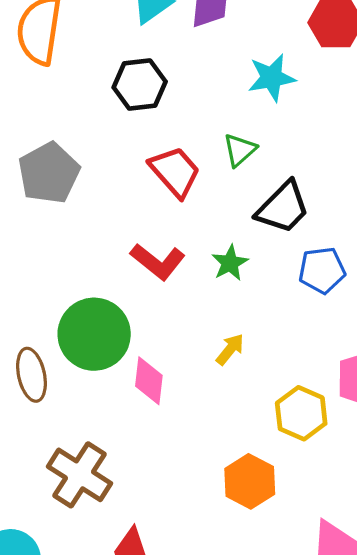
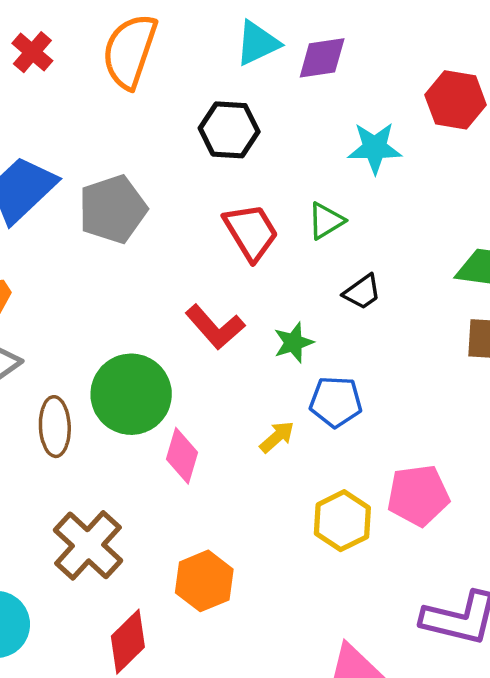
black trapezoid: (283, 207) -> (362, 292), size x0.6
blue pentagon: (322, 270) -> (336, 402), moved
orange hexagon: (250, 481) -> (204, 581), moved

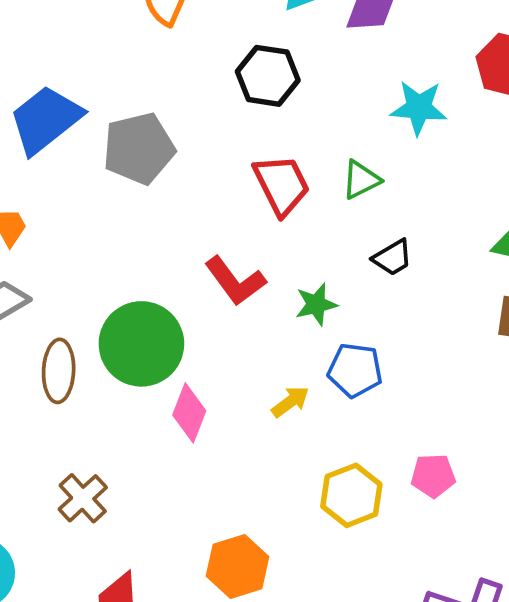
pink pentagon: (418, 495) -> (433, 476), size x0.7
brown cross: (88, 545) -> (83, 498), size x0.7
orange hexagon: (204, 581) -> (238, 566), moved

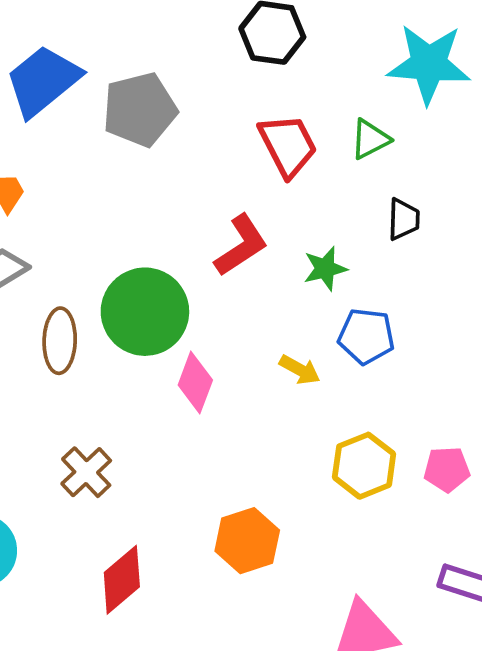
cyan star: (419, 108) -> (429, 64), size x1.4
black trapezoid: (393, 258) -> (404, 219), turned -57
red L-shape: (235, 281) -> (241, 245), turned -86
yellow arrow: (290, 402) -> (300, 370), turned 66
pink pentagon: (433, 476) -> (447, 469), moved

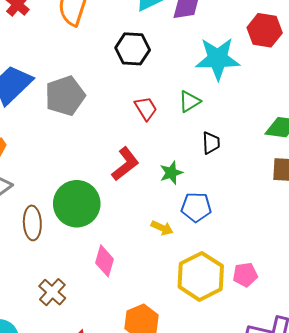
red trapezoid: (288, 145) -> (146, 108), size x0.7
pink diamond: (195, 382) -> (105, 261), moved
yellow hexagon: (364, 466) -> (201, 276), size x1.4

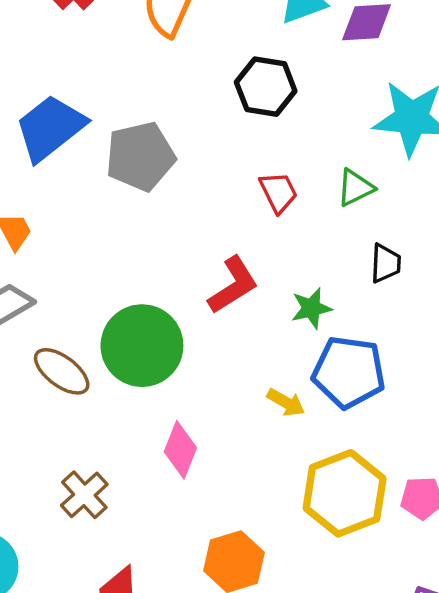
blue pentagon: (196, 207) -> (349, 372), size x1.4
brown ellipse: (32, 223) -> (62, 371), turned -56

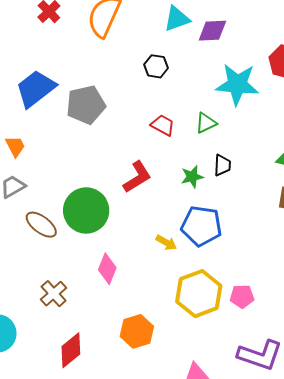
black hexagon: (266, 87) -> (156, 66), size x0.7
red trapezoid: (278, 192) -> (163, 125), turned -35
green star: (311, 308) -> (192, 177), moved

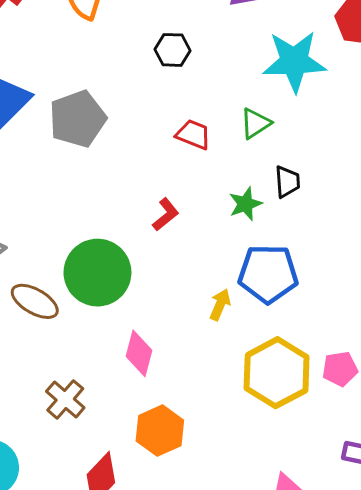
red L-shape: (137, 177) -> (166, 214), size x0.7
yellow arrow: (166, 243) -> (220, 305), turned -90
orange hexagon: (137, 331) -> (160, 431), moved

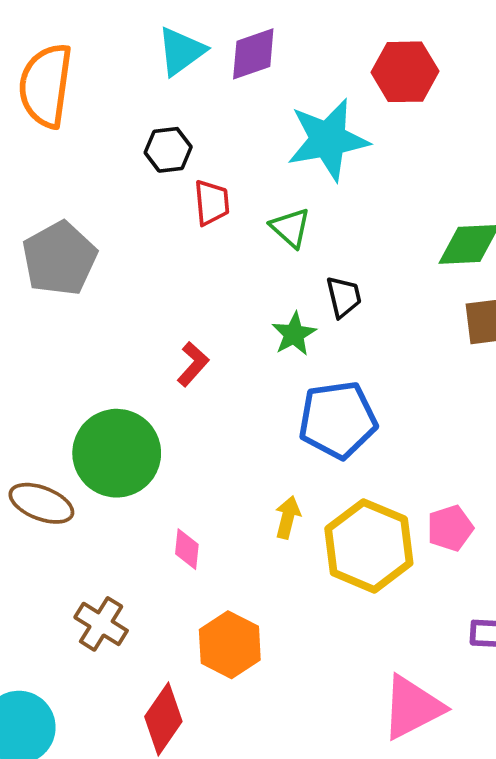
green triangle: (255, 123) -> (290, 228), turned -36
red trapezoid: (193, 134) -> (212, 203), moved, turned 72
yellow arrow: (220, 305) -> (288, 517), moved
pink diamond: (139, 353) -> (187, 549), size x0.7

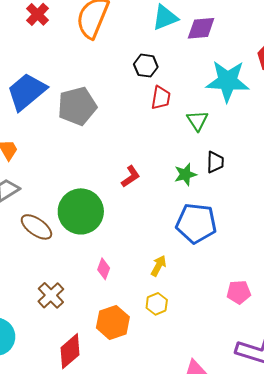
yellow hexagon: (369, 546) -> (157, 304), moved, size x0.5

